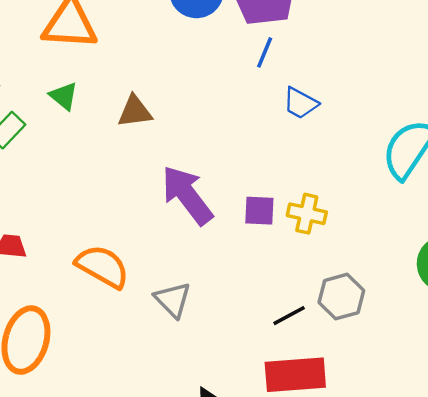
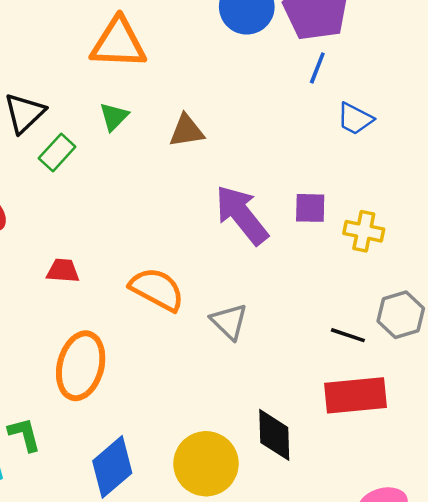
green triangle: (64, 96) -> (114, 117), turned 36
purple square: (259, 211) -> (310, 208), moved
black line: (289, 316) -> (348, 335), turned 48

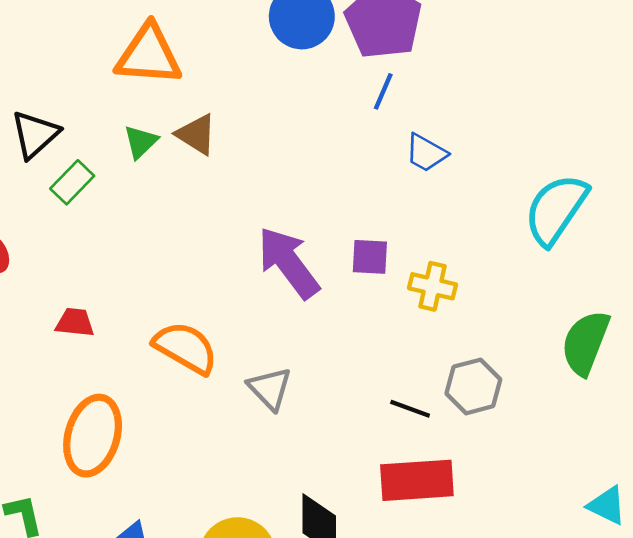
brown triangle: (187, 131) -> (196, 134), moved, turned 39

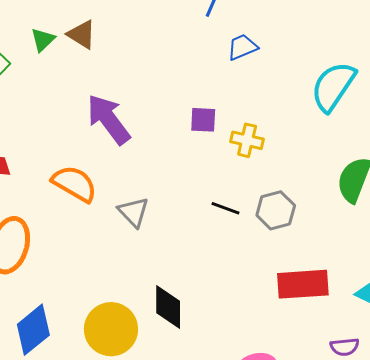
blue trapezoid: (426, 153) -> (242, 47), turned 128
purple arrow: (288, 263) -> (109, 119), moved
black line: (410, 409) -> (226, 208), moved
red rectangle: (417, 480) -> (303, 284), moved

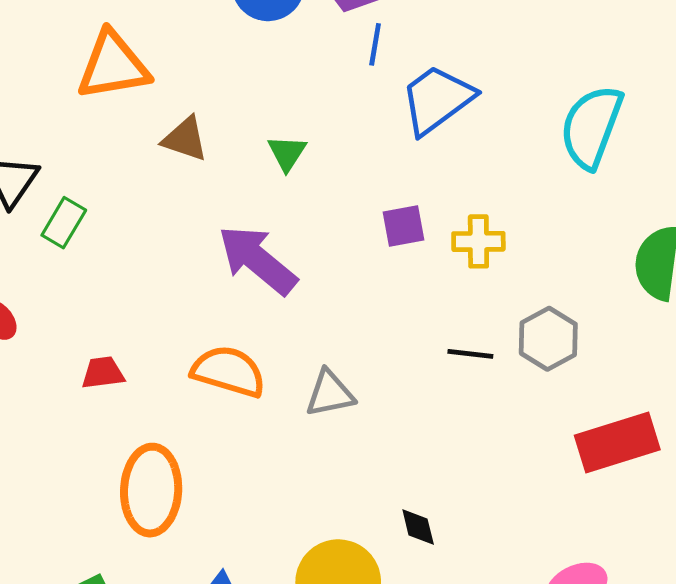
green triangle: (43, 40) -> (287, 153), moved
blue trapezoid: (242, 47) -> (437, 100), size x1.6
gray triangle: (133, 212) -> (330, 394), turned -44
black diamond: (168, 307) -> (418, 527), size x0.6

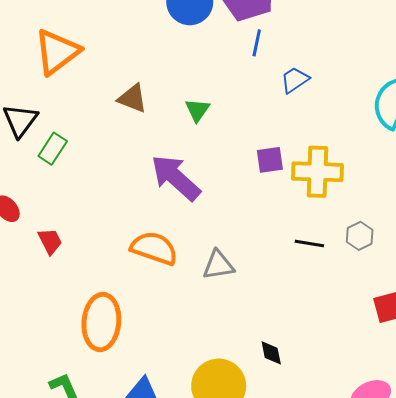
orange triangle: (113, 66) -> (57, 52), moved, turned -30
blue trapezoid: (437, 100) -> (295, 80), size x0.6
yellow cross: (478, 241) -> (317, 172), size x1.5
gray hexagon: (548, 339) -> (360, 236), size x0.7
red trapezoid: (103, 373) -> (50, 241), moved, turned 68

